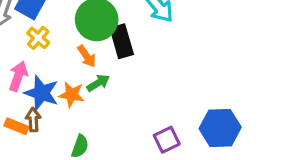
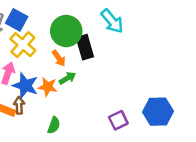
yellow cross: (38, 38) -> (23, 45), size x1.5

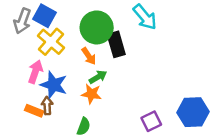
orange star: (48, 87) -> (91, 94), moved

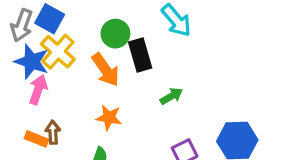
green circle: (97, 27) -> (115, 34), size x0.7
orange arrow: (89, 56) -> (106, 70), size x1.5
green arrow: (98, 77) -> (171, 96), moved
blue star: (54, 85) -> (32, 62), moved

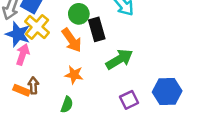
green arrow: (171, 96) -> (119, 59), size x1.6

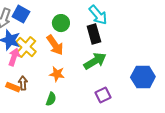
yellow cross: (37, 27) -> (26, 47), moved
black rectangle: (97, 29) -> (94, 34), moved
blue hexagon: (167, 91) -> (143, 77), moved

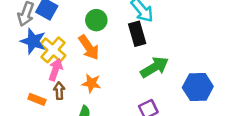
pink arrow: (14, 57) -> (55, 70), moved
green arrow: (95, 61) -> (155, 67), moved
brown arrow: (23, 83) -> (59, 91), moved

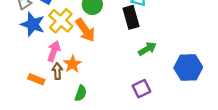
yellow cross: (53, 50) -> (61, 21), moved
green arrow: (155, 67) -> (147, 49), size x0.7
orange star: (91, 83) -> (72, 64), moved, turned 30

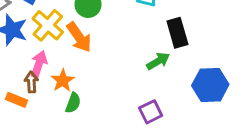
black rectangle: (131, 17) -> (177, 33), moved
brown arrow: (57, 71) -> (31, 82), moved
green semicircle: (81, 93) -> (73, 103), moved

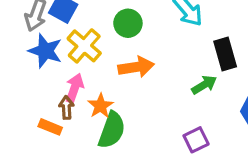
orange arrow: (79, 37) -> (136, 67), moved, turned -64
green semicircle: (73, 103) -> (112, 130), size x1.6

